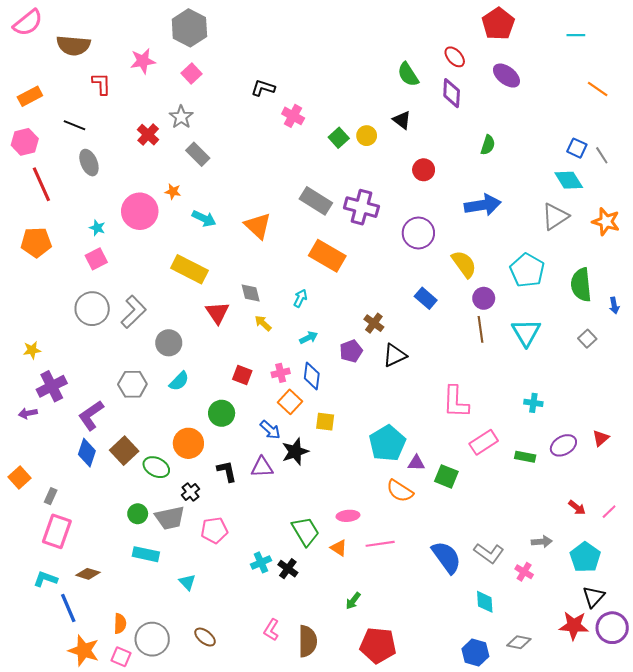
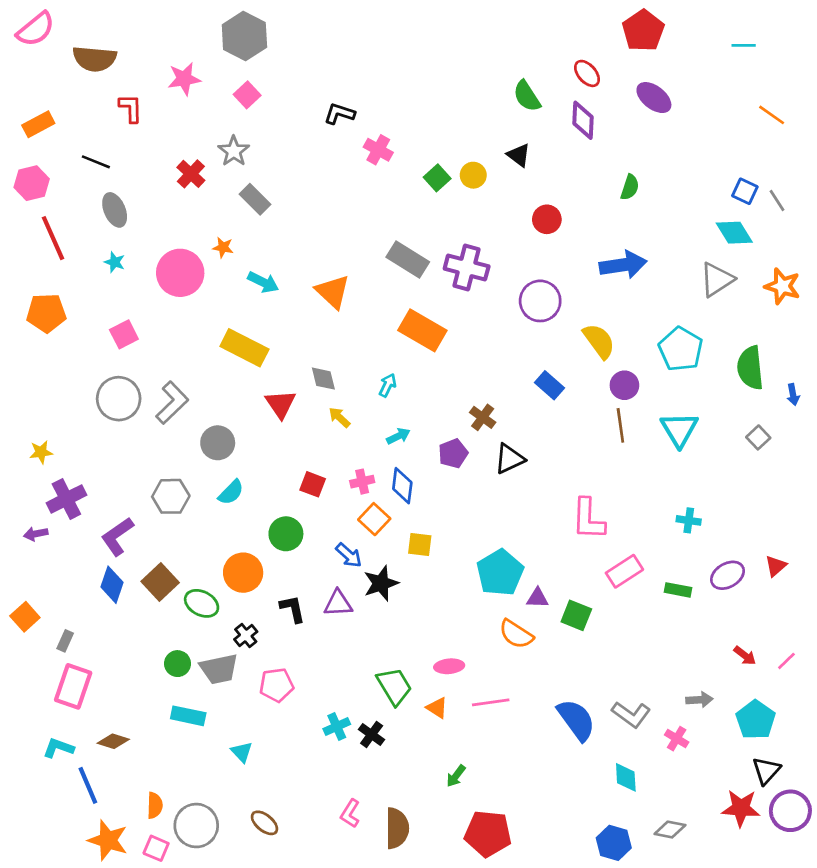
cyan star: (97, 228) -> (115, 262), moved

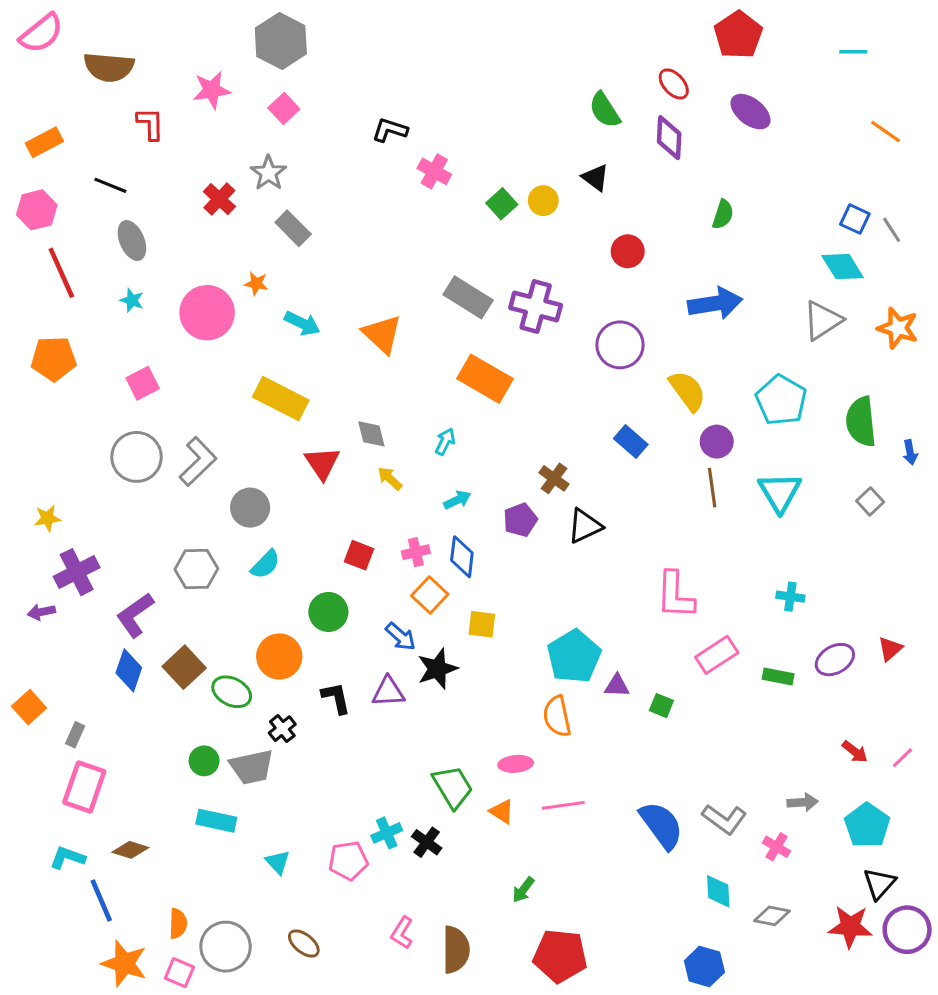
green square: (576, 615) -> (661, 706), size x0.7
orange semicircle: (516, 634) -> (557, 716), moved, turned 45
pink pentagon: (277, 685) -> (348, 861), moved
gray diamond: (670, 830) -> (772, 916), moved

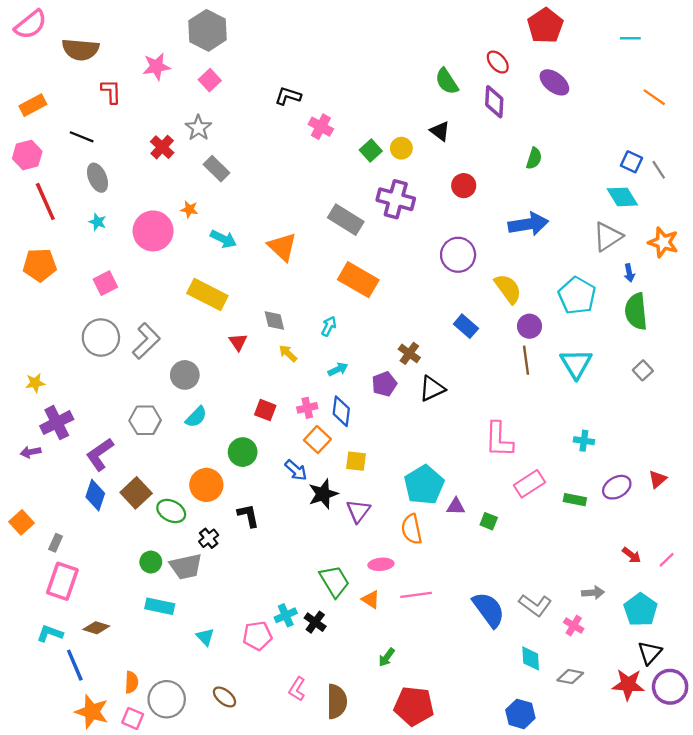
purple cross: (536, 307) -> (396, 199), moved
blue arrow: (910, 452) -> (629, 273), moved
red triangle: (322, 463) -> (238, 342), size x0.7
purple triangle: (388, 692) -> (358, 511), moved, turned -50

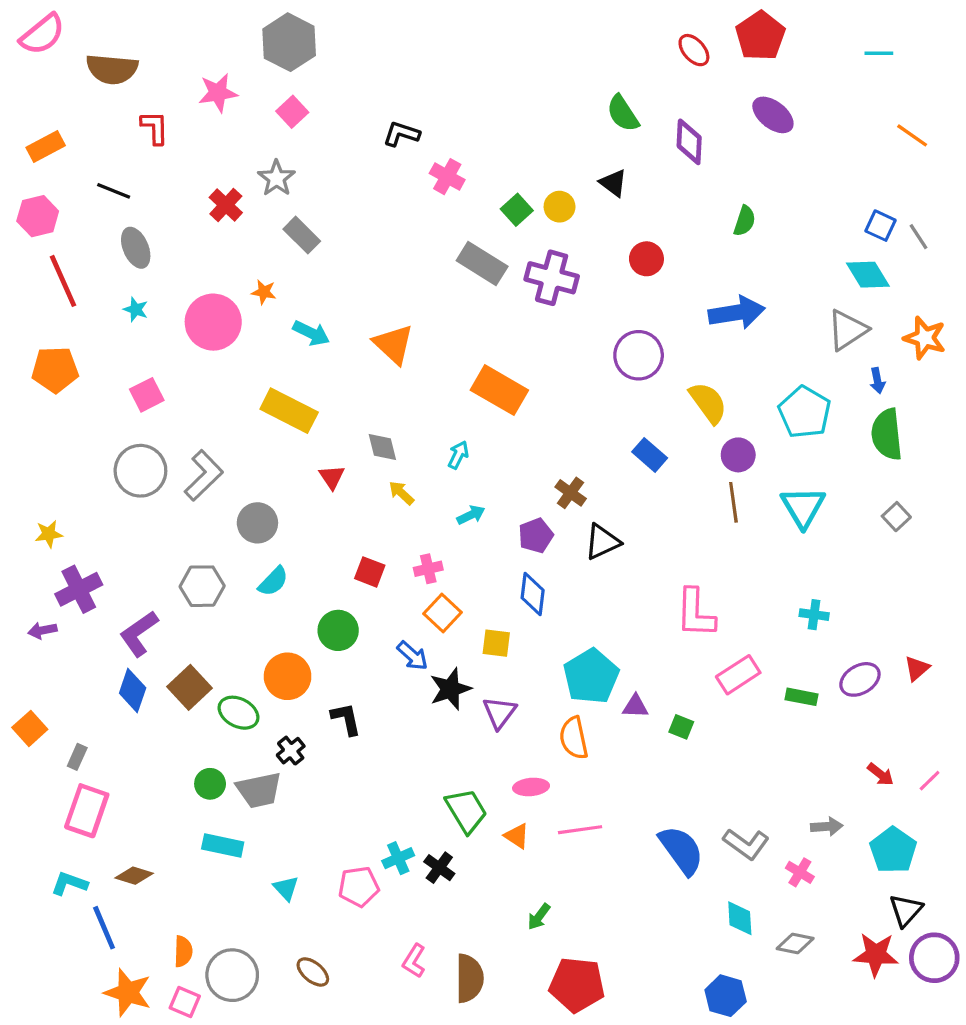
red ellipse: (498, 62) -> (694, 50), moved
gray rectangle: (346, 220) -> (482, 264), moved
blue diamond: (341, 411) -> (533, 594), moved

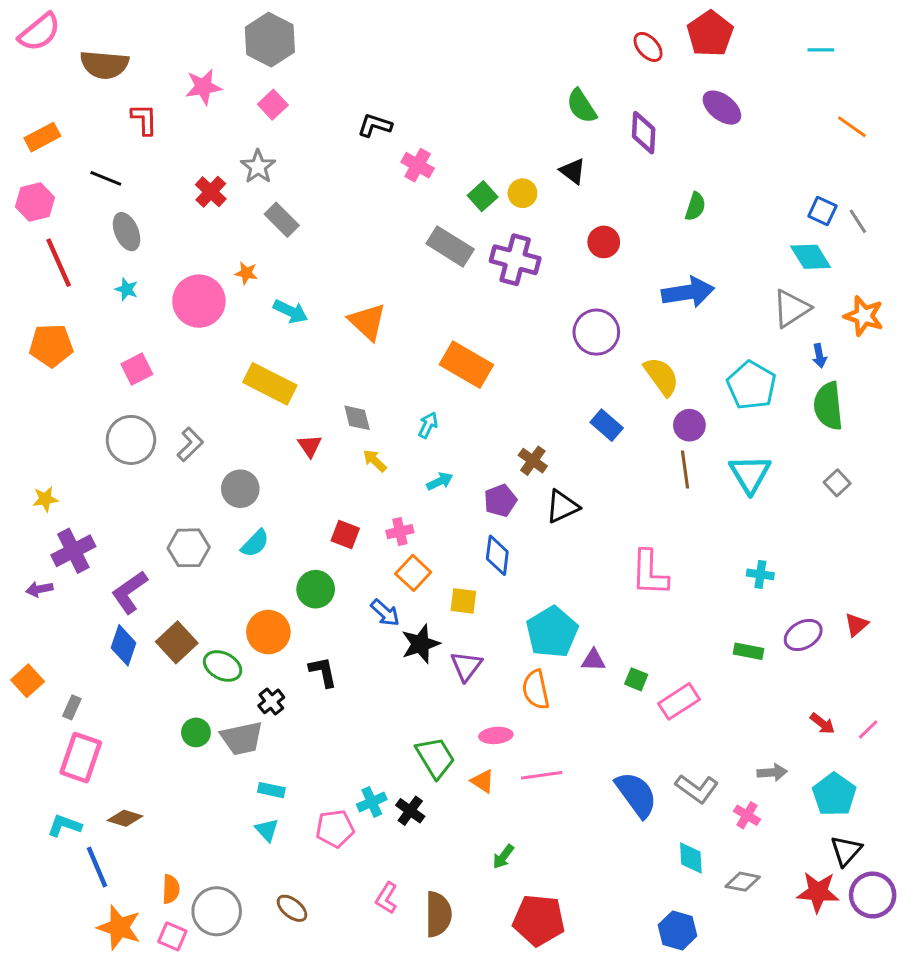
gray L-shape: (204, 475) -> (190, 444), size x0.7
pink rectangle: (738, 675) -> (679, 701), moved
cyan rectangle: (223, 845) -> (271, 790), moved, size x0.7

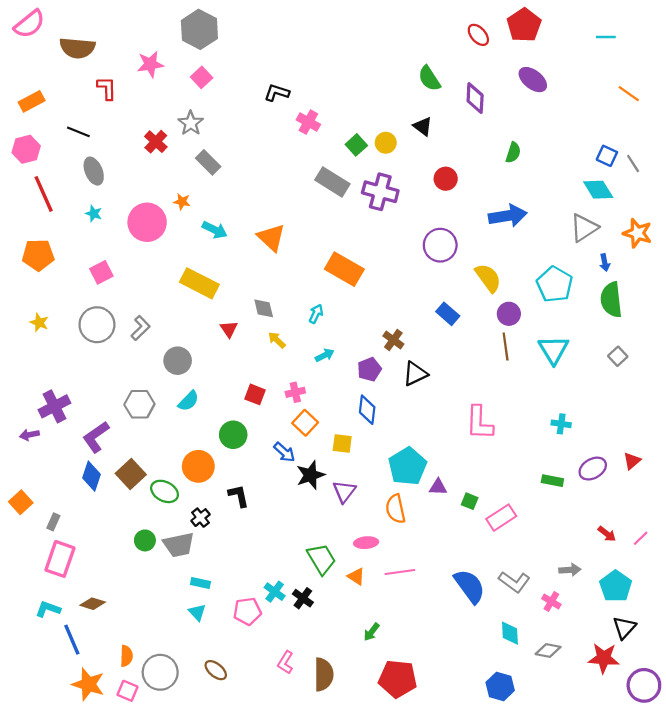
yellow star: (45, 499) -> (39, 323), moved, turned 30
cyan cross: (372, 802) -> (275, 592), turned -30
purple circle: (873, 895) -> (644, 685), moved

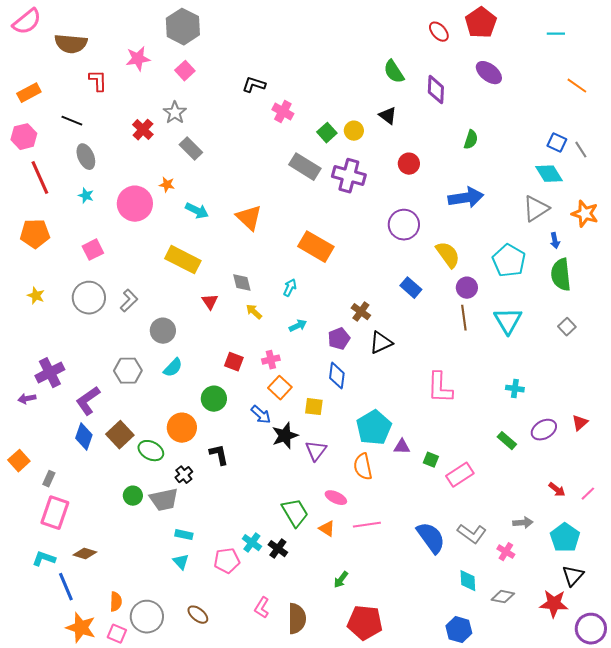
green rectangle: (552, 481) -> (507, 441), turned 30
pink ellipse: (366, 543) -> (336, 498), turned 30

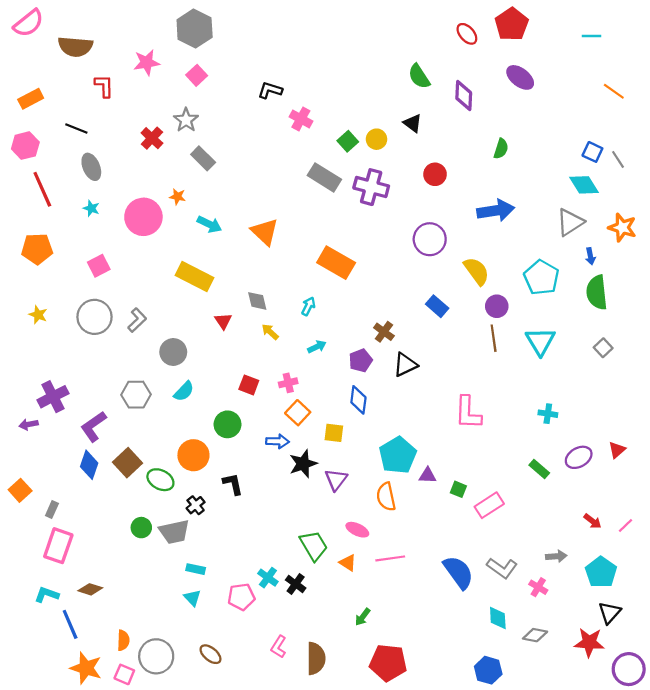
blue arrow: (261, 415) -> (278, 441), turned -40

